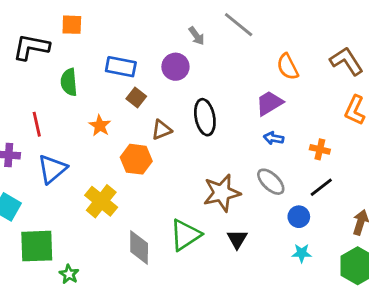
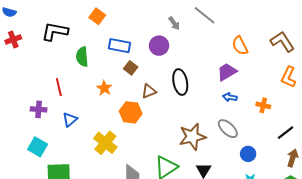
orange square: (72, 25) -> (97, 16), moved, turned 35
blue triangle: (52, 169) -> (70, 119), size x0.7
black line: (321, 187) -> (286, 133), moved

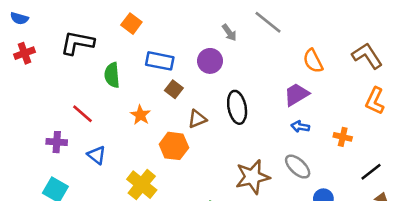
red line: (59, 87) -> (82, 114), turned -36
blue triangle: (70, 119) -> (97, 155), turned -42

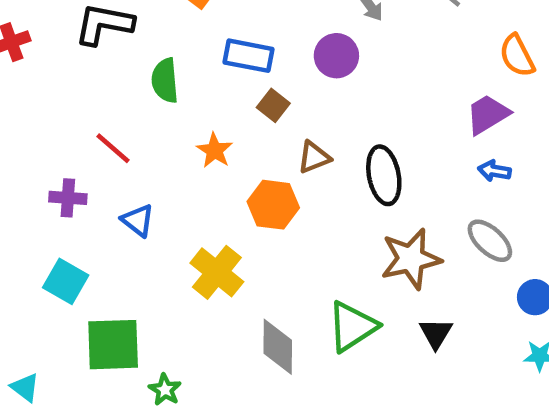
black ellipse: (237, 107) -> (384, 175), moved

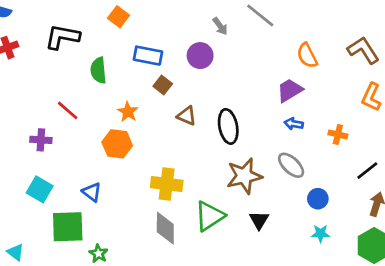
brown triangle: (314, 157) -> (187, 116), turned 45
orange hexagon: (273, 205) -> (117, 144), moved
blue triangle: (138, 220) -> (92, 192), moved
yellow cross: (217, 272) -> (167, 184), moved, turned -32

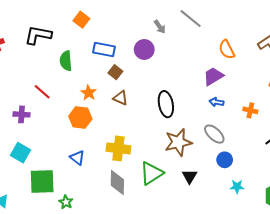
brown triangle: (187, 116) -> (121, 98), moved
blue triangle: (92, 192) -> (77, 158), moved
blue circle: (318, 199) -> (225, 160), moved

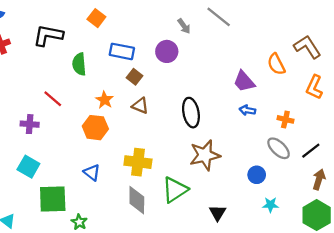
orange semicircle: (227, 49) -> (276, 64), moved
purple trapezoid: (213, 76) -> (244, 81), turned -100
gray ellipse: (214, 134) -> (279, 148), moved
black triangle: (190, 176) -> (217, 213), moved

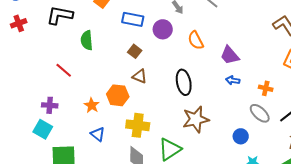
blue rectangle: (122, 51) -> (133, 19), moved
orange semicircle: (276, 64) -> (196, 40), moved
orange star: (105, 100) -> (92, 105), moved
purple cross: (30, 124) -> (50, 105), moved
orange hexagon: (95, 128) -> (118, 95), moved

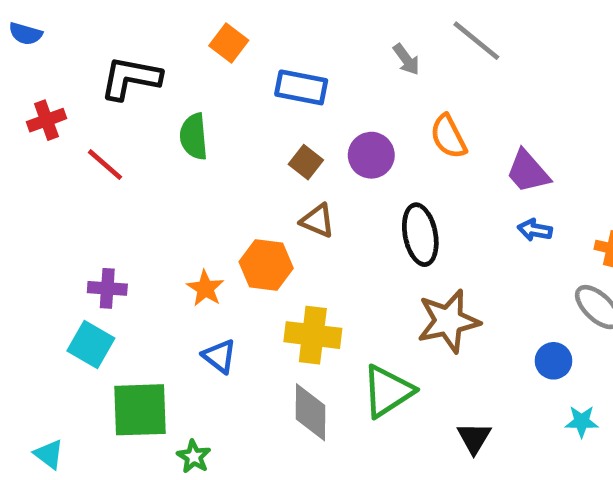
red cross: (19, 23) -> (47, 120), moved
purple circle: (163, 29) -> (371, 155), moved
red line: (64, 70) -> (105, 165), moved

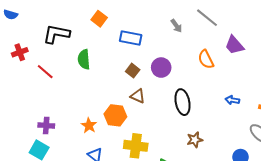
orange semicircle: (448, 136) -> (206, 59), moved
purple trapezoid: (528, 172) -> (234, 45), moved
brown star: (448, 321) -> (195, 140), size x0.6

